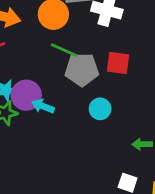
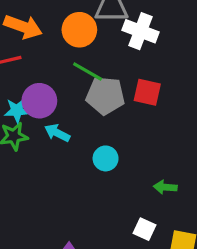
purple circle: (26, 95) -> (39, 101), moved
cyan circle: (100, 109) -> (106, 158), moved

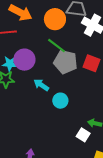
cyan arrow: (57, 133) -> (41, 85), moved
white square: (144, 229) -> (83, 135), moved

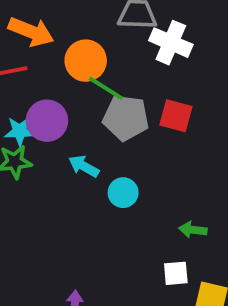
orange circle: (55, 19) -> (86, 61), moved
white square: (83, 135) -> (176, 273), moved, turned -32

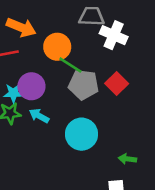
red square: (176, 116) -> (117, 83), turned 30
cyan arrow: (84, 166) -> (39, 116), moved
cyan circle: (123, 193) -> (82, 134), size x1.6

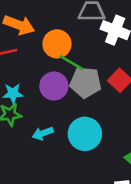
purple circle: (31, 86) -> (54, 86), moved
cyan arrow: (39, 116) -> (43, 133), moved, turned -48

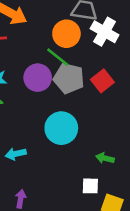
orange circle: (57, 44) -> (66, 34), moved
cyan arrow: (43, 133) -> (16, 154), moved

